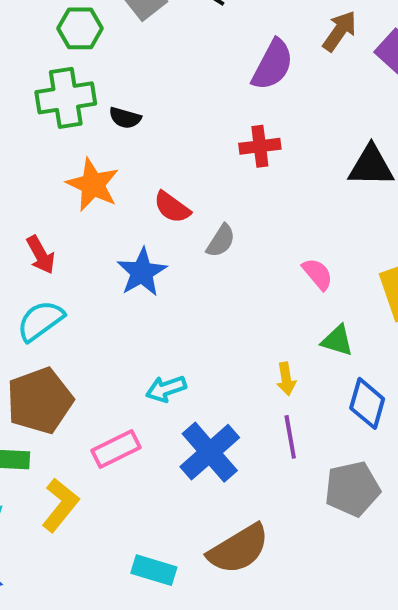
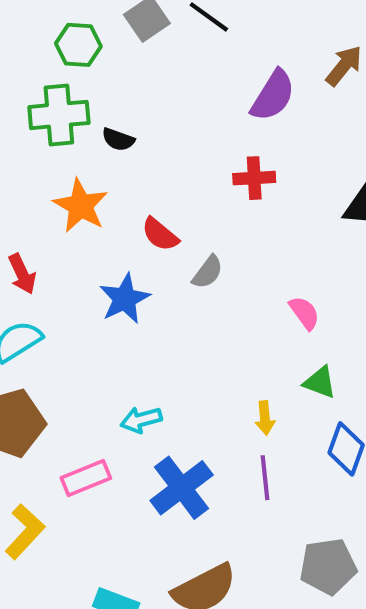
gray pentagon: (352, 489) -> (328, 566), moved

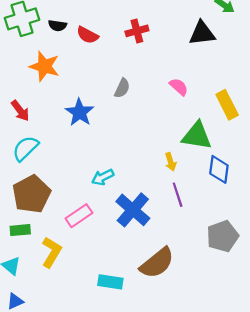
red semicircle: (160, 234) -> (87, 35), moved
pink semicircle: (304, 313) -> (179, 87), moved
green triangle: (320, 382) -> (197, 136), size x1.6

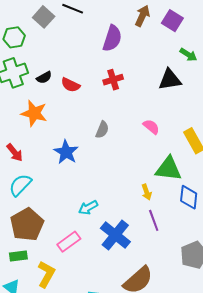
black semicircle: (57, 26) -> (44, 77), turned -35

